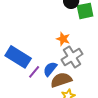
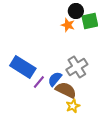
orange star: (63, 39) -> (68, 25), moved
brown semicircle: (61, 80) -> (66, 90), turned 45

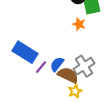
orange star: (68, 25) -> (79, 24), moved
gray cross: (77, 67) -> (84, 66), moved

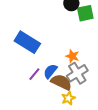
orange star: (79, 24) -> (72, 56), moved
blue rectangle: (25, 52) -> (27, 42), moved

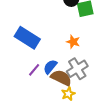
orange star: (72, 56) -> (73, 42), moved

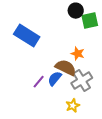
blue rectangle: (27, 38) -> (27, 36), moved
brown semicircle: (61, 78) -> (66, 68), moved

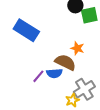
blue semicircle: (55, 79) -> (54, 73), turned -133
gray cross: (82, 81) -> (84, 89), moved

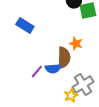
blue rectangle: (26, 30) -> (25, 26), size x0.7
brown semicircle: (65, 62) -> (64, 58), turned 65

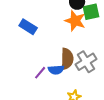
orange star: (76, 44) -> (75, 21), moved, size x1.5
gray cross: (83, 85) -> (86, 62), moved

